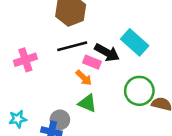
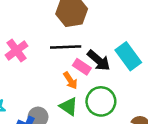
pink cross: (25, 60) -> (16, 50), turned -30
green circle: (139, 91) -> (101, 101), moved

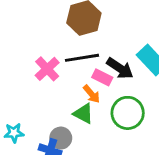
pink cross: (16, 50) -> (47, 69), moved
green triangle: (69, 106) -> (83, 114), moved

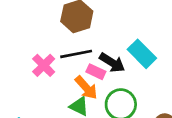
orange arrow: (91, 94) -> (86, 88), size x1.4

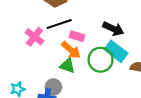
cyan rectangle: (142, 54) -> (116, 51), moved
black arrow: (112, 63) -> (113, 29), moved

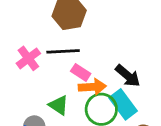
orange arrow: (71, 50) -> (92, 87), moved, turned -60

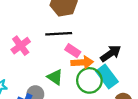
pink cross: (28, 58) -> (21, 46), moved
black arrow: (128, 76) -> (111, 53), turned -75

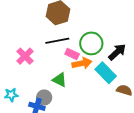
black arrow: (111, 53) -> (117, 52), moved
green circle: (89, 80) -> (91, 43), moved

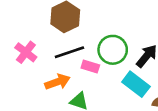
pink cross: (25, 56) -> (26, 52), moved
orange arrow: (82, 63) -> (57, 82), moved

